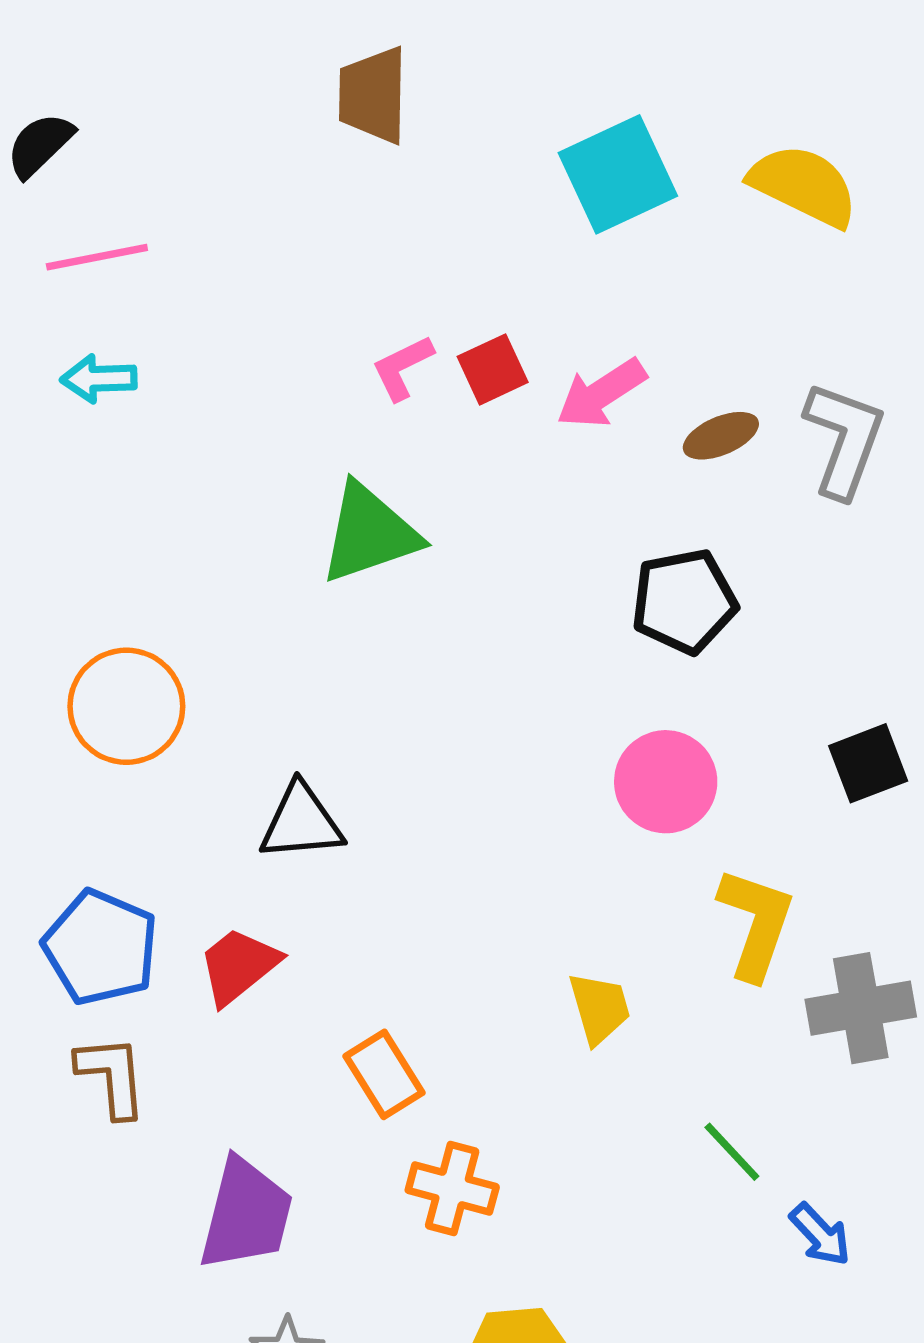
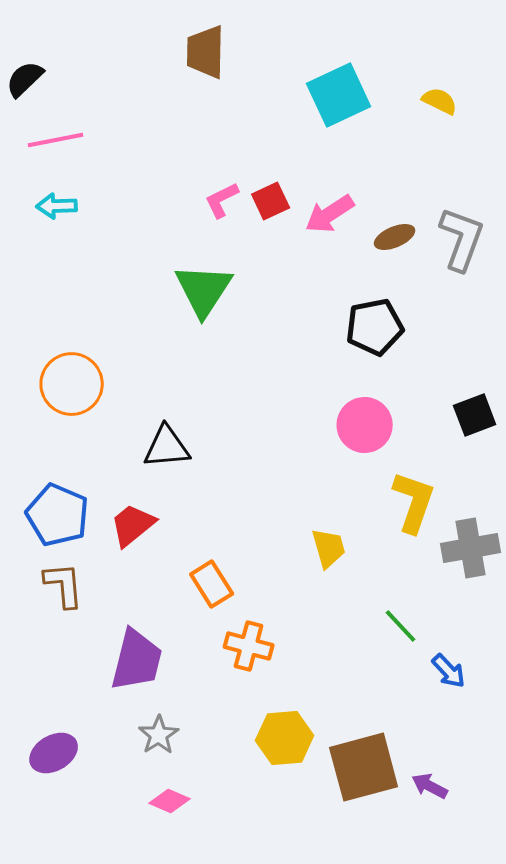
yellow semicircle: (804, 185) -> (440, 101), size x0.6
green triangle: (369, 533) -> (204, 290), turned -38

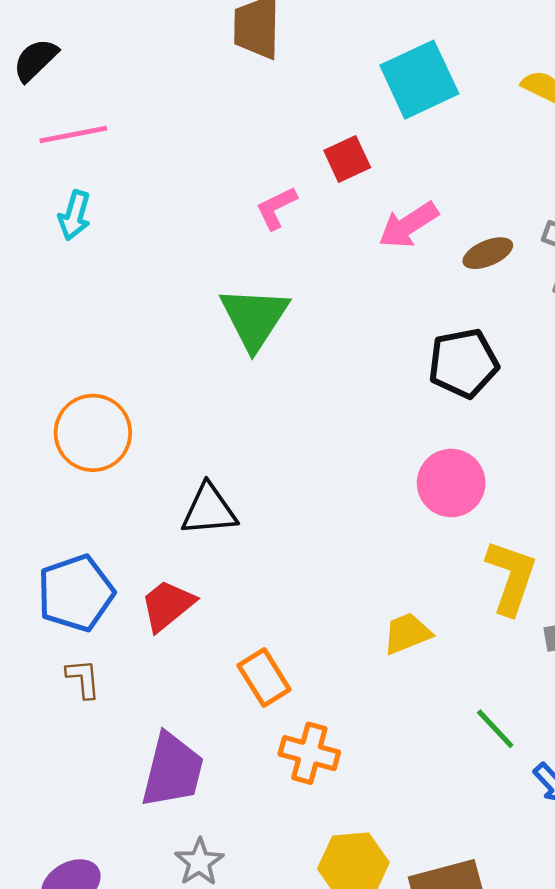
red square: (271, 201) -> (347, 159), moved
cyan arrow: (57, 206) -> (75, 215), turned -72
blue pentagon: (58, 515) -> (76, 593), turned 30
yellow trapezoid: (329, 548) -> (407, 633), turned -96
brown L-shape: (64, 585) -> (83, 679), size x0.7

